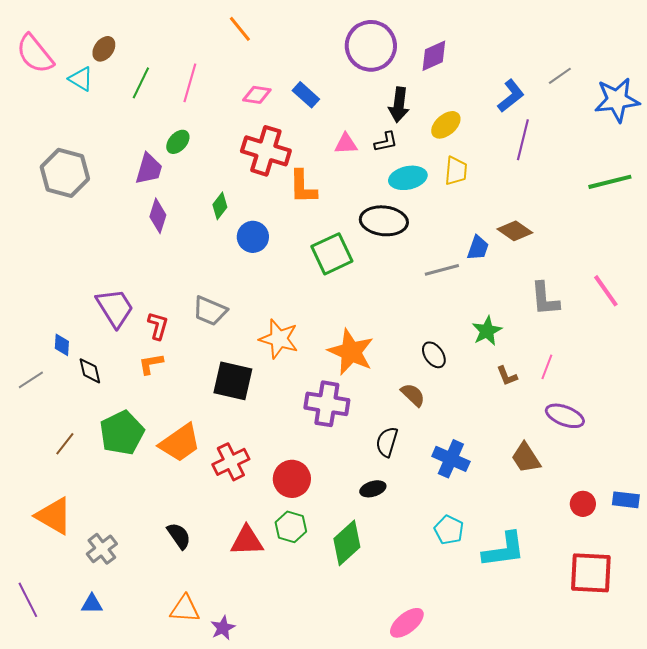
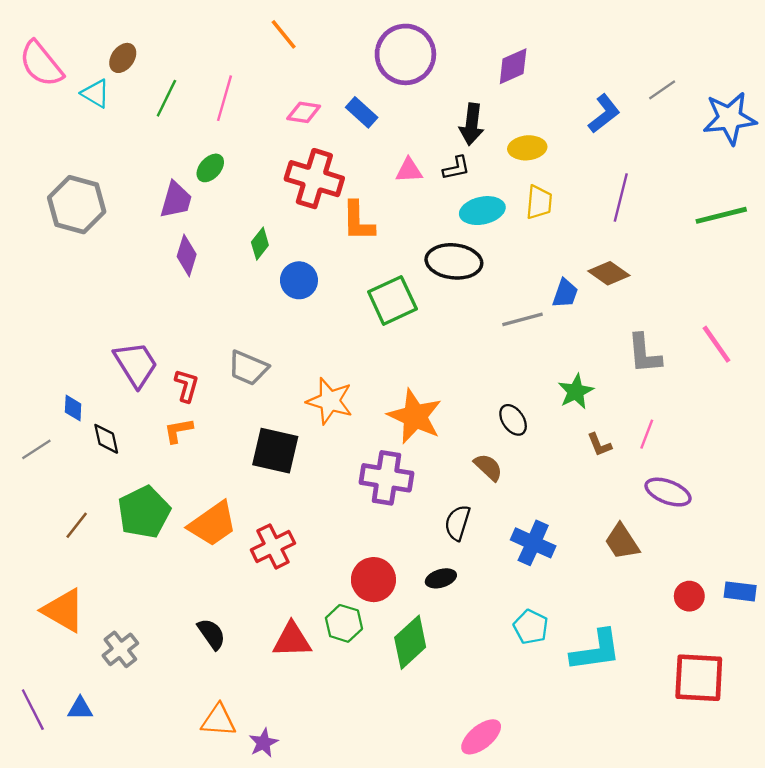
purple circle: (371, 46) -> (405, 54), moved
yellow ellipse: (446, 125) -> (527, 148), turned 36
purple line: (523, 140) -> (621, 198), moved
red circle: (292, 479) -> (373, 580), moved
blue triangle: (92, 604) -> (80, 709), moved

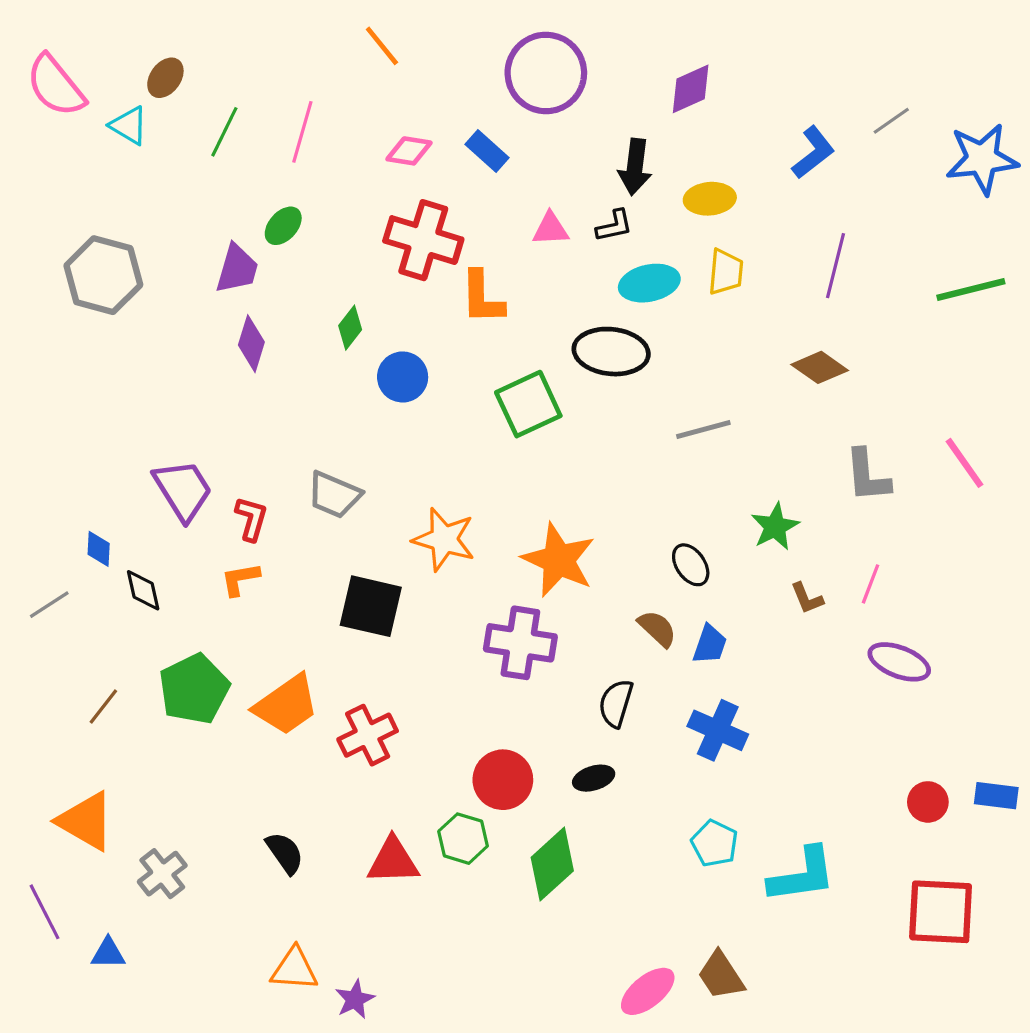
blue trapezoid: (565, 293) -> (710, 644), moved
brown trapezoid: (622, 542) -> (721, 975), moved
purple line: (33, 710) -> (44, 912), moved

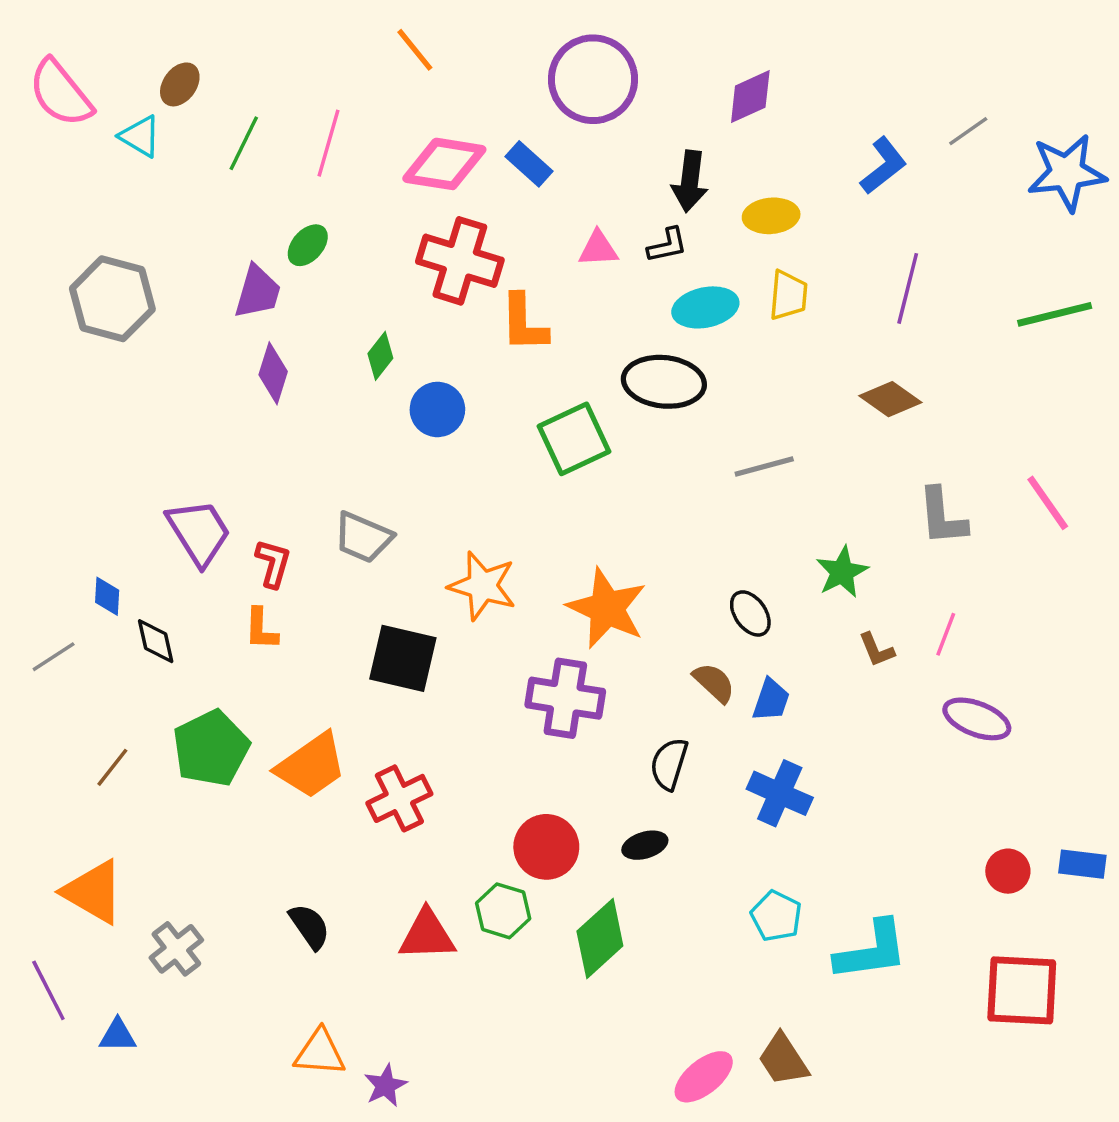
pink diamond: (409, 151) -> (444, 164), size x1.6
orange L-shape: (240, 579) -> (261, 629), turned -78

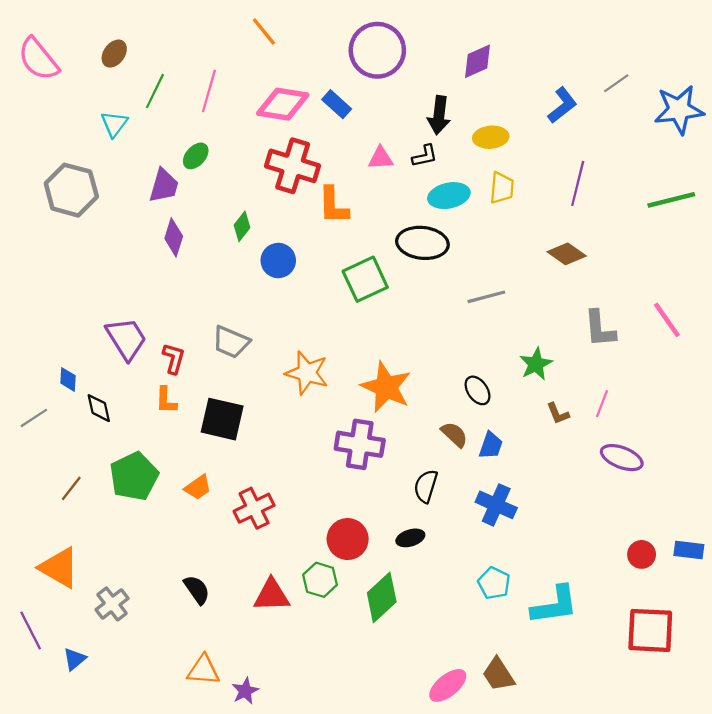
cyan triangle: (140, 136) -> (114, 124), moved, turned 36
black square: (403, 658) -> (222, 419), moved
orange trapezoid: (311, 766) -> (198, 487), size x0.6
blue triangle: (118, 1035) -> (75, 659), turned -40

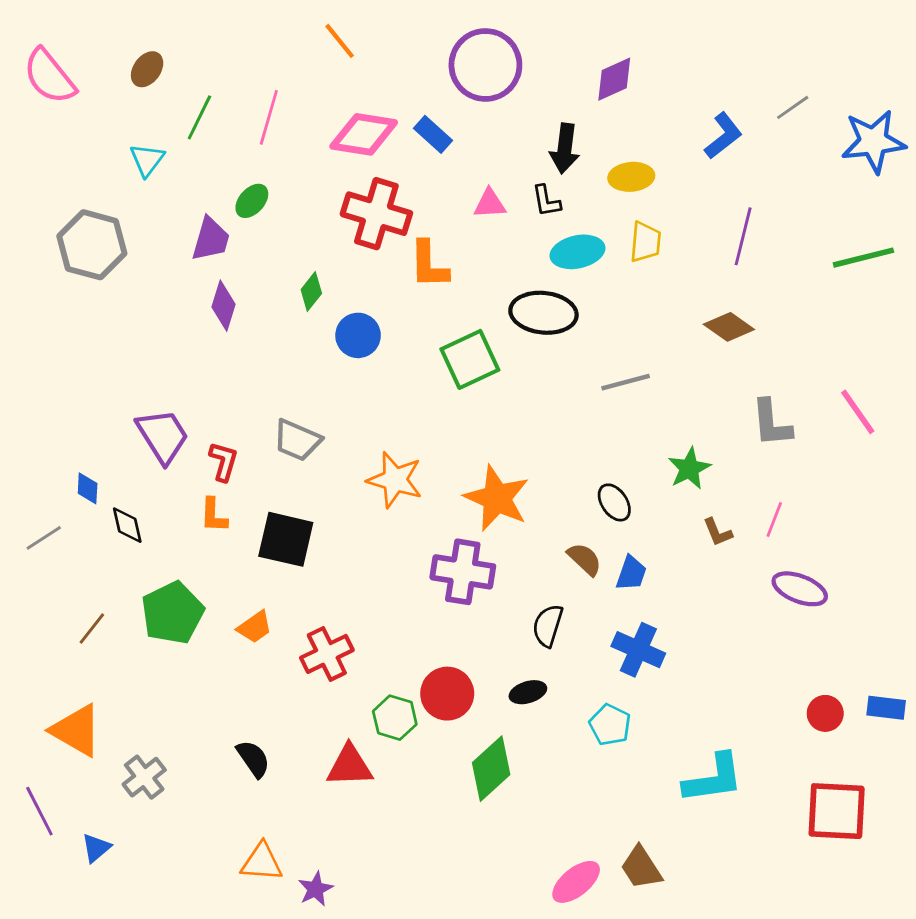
black L-shape: (425, 156) -> (546, 201), turned 92
green hexagon: (320, 580) -> (395, 718), moved
cyan pentagon: (494, 583) -> (610, 725), moved

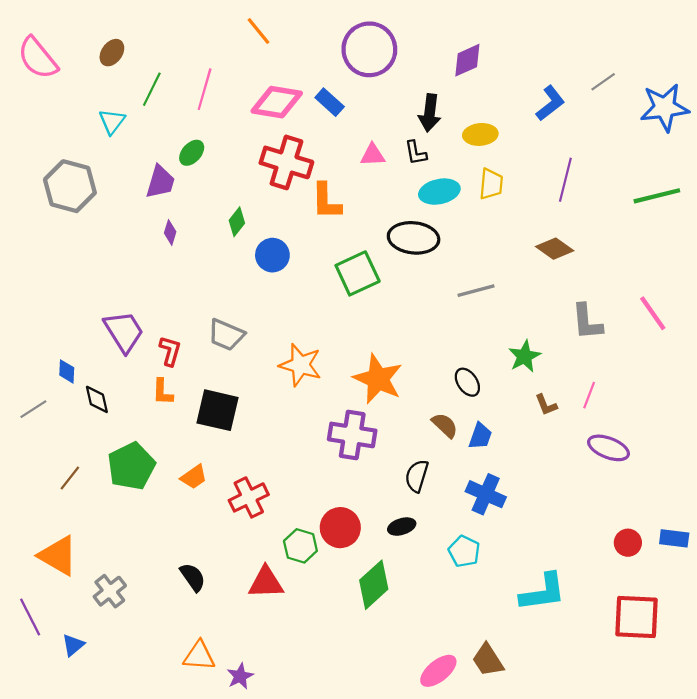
purple diamond: (224, 306) -> (170, 232), size x0.7

